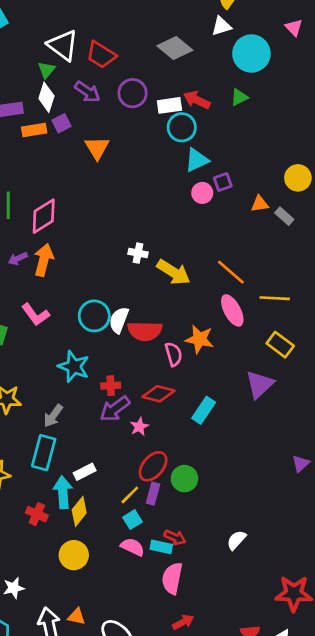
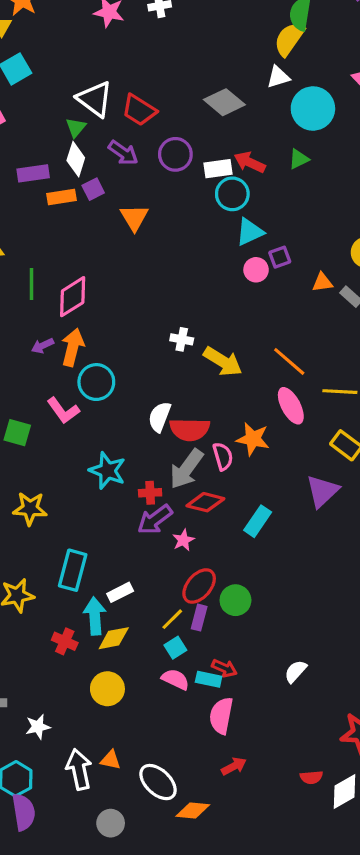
cyan circle: (94, 316) -> (96, 382), moved
gray arrow: (53, 416) -> (186, 469), moved, size x1.5
yellow diamond: (79, 511) -> (114, 638), turned 40

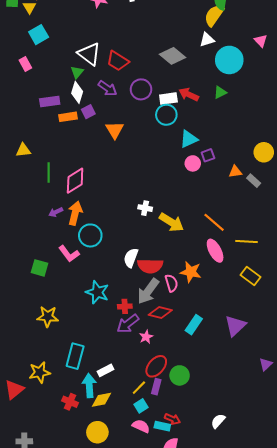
cyan circle: (232, 194) -> (166, 115), moved
purple triangle: (322, 491) -> (235, 326), moved

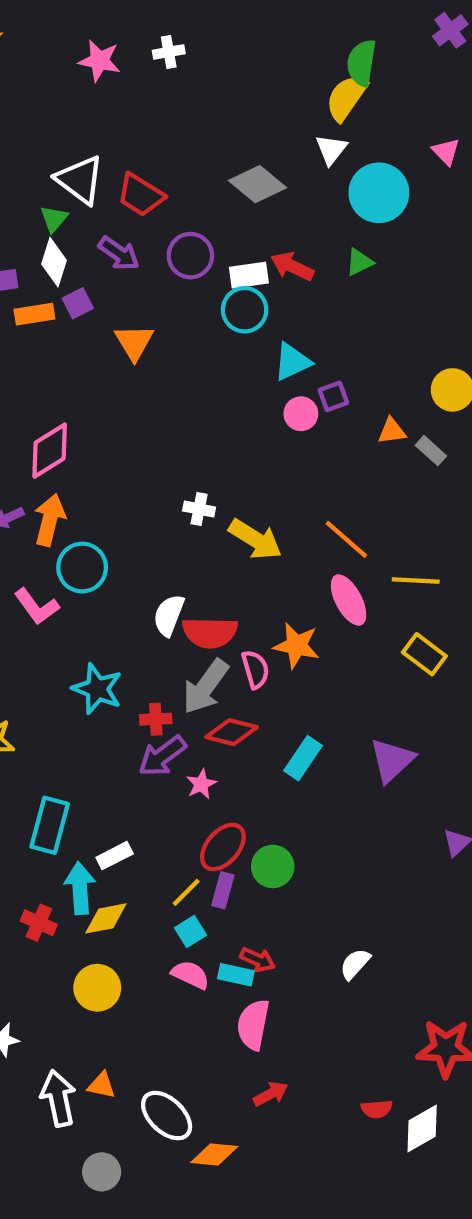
white triangle: (207, 40) -> (331, 149), turned -35

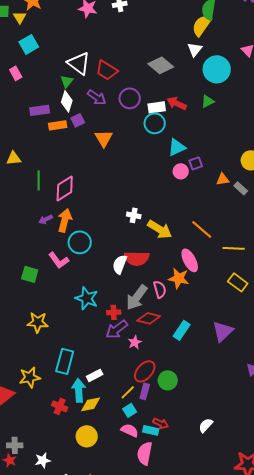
pink ellipse: (349, 600) -> (190, 260), moved
red semicircle: (210, 633) -> (137, 258), moved
pink semicircle: (253, 1025) -> (145, 453), moved

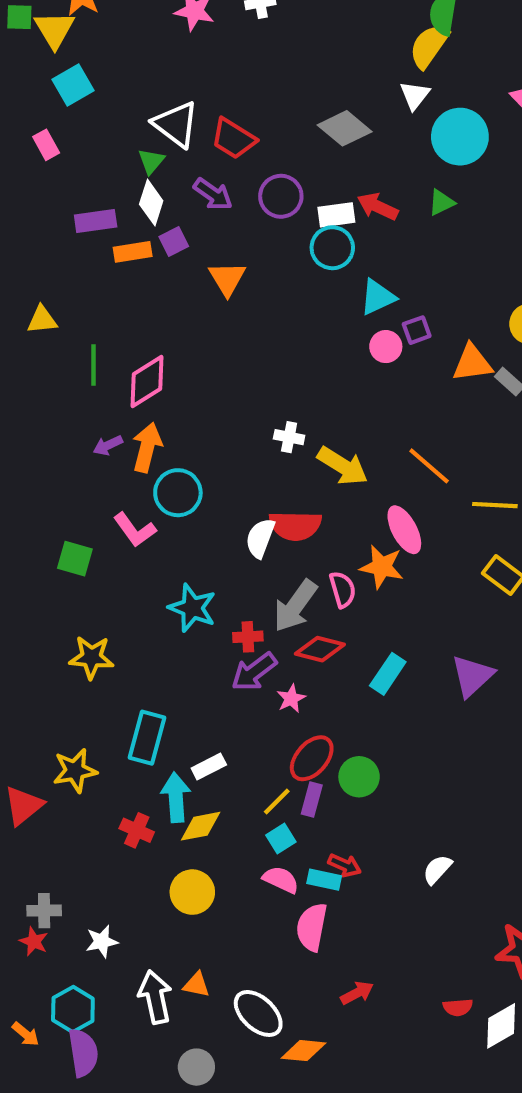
yellow triangle: (20, 17) -> (54, 30), size x1.5
orange triangle: (223, 179) -> (472, 363), size x1.5

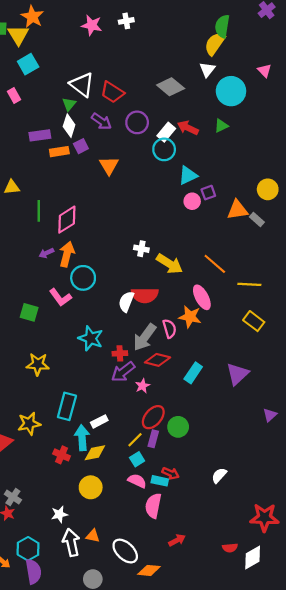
white rectangle: (336, 215) -> (166, 132), turned -42
gray cross: (44, 911) -> (13, 497), turned 35
white star: (102, 941) -> (59, 514), moved

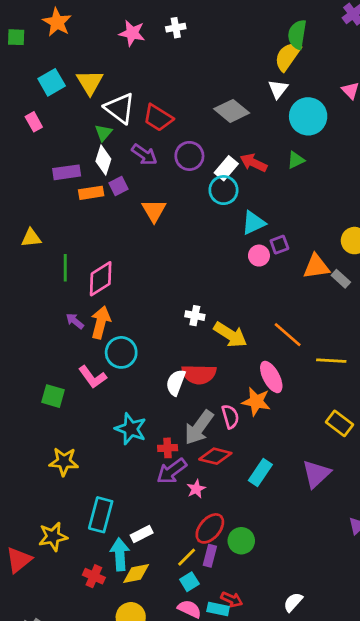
yellow triangle: (18, 35) -> (90, 82), moved
purple arrow: (46, 253) -> (75, 321), turned 64
yellow rectangle: (254, 321) -> (339, 423), moved

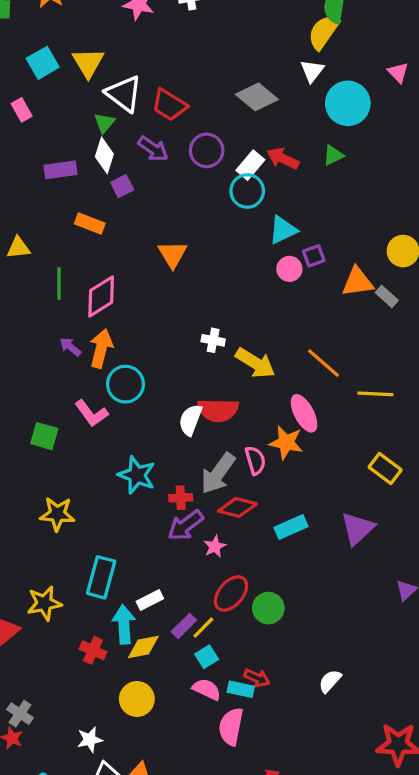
orange rectangle: (91, 193) -> (90, 223), moved, turned 30
orange triangle: (154, 211) -> (173, 254), moved
cyan rectangle: (260, 473) -> (291, 527), turned 32
purple rectangle: (210, 556) -> (184, 626), moved, turned 30

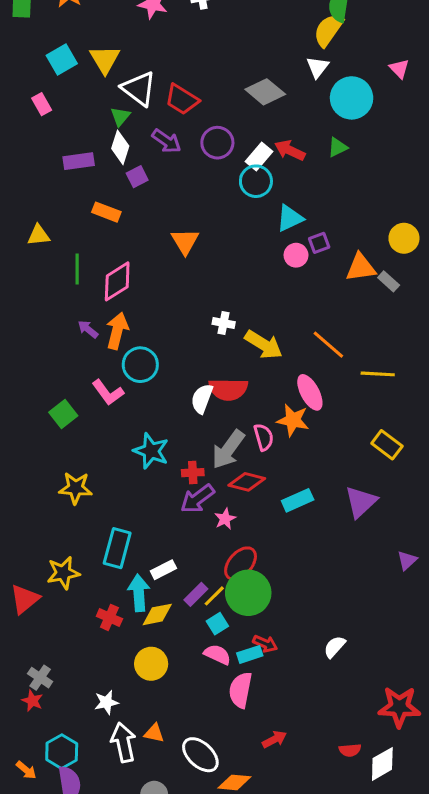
green square: (44, 436) -> (63, 414), turned 36
green circle: (268, 608) -> (248, 593), moved, size x1.5
cyan rectangle: (241, 689) -> (250, 654), turned -30

